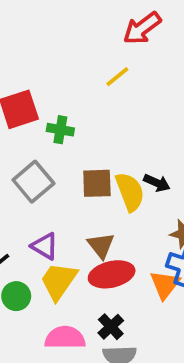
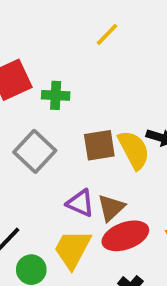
brown triangle: (101, 245) -> (111, 208), turned 32
purple triangle: (45, 246) -> (80, 203), moved

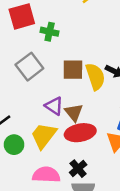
brown triangle: (111, 208) -> (74, 112), turned -36

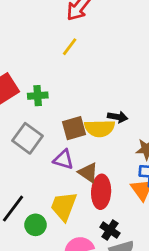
yellow semicircle: (95, 77) -> (100, 128), turned 124
purple triangle: (54, 106) -> (63, 160), moved
red ellipse: (80, 133) -> (101, 192), turned -60

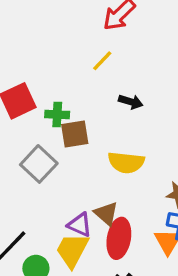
black arrow: (118, 117) -> (131, 102), moved
brown square: (74, 128) -> (75, 134), moved
purple triangle: (63, 160) -> (80, 225), moved

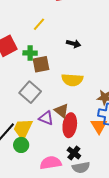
yellow line: (102, 61) -> (39, 24), moved
gray square: (39, 164) -> (30, 92), moved
yellow trapezoid: (72, 250) -> (23, 129), moved

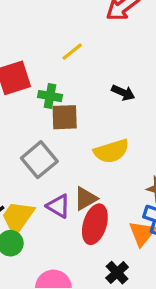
yellow semicircle: (72, 80) -> (111, 151), turned -30
brown triangle: (62, 111) -> (86, 199), turned 42
black cross: (74, 153) -> (117, 273), moved

